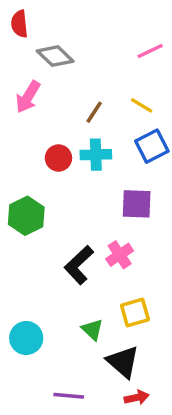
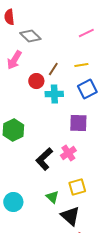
yellow line: (142, 105) -> (81, 65), turned -40
red circle: (58, 158) -> (36, 81), moved

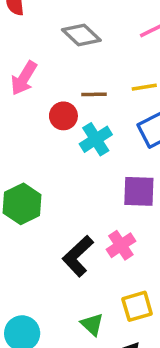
gray diamond: (30, 36) -> (81, 35), moved
brown line: (53, 69) -> (94, 94), turned 56
cyan cross: (54, 94) -> (96, 139), turned -30

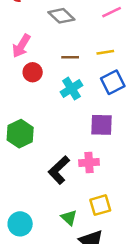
red circle: (63, 116) -> (33, 72), moved
pink cross: (121, 245) -> (89, 162), turned 30

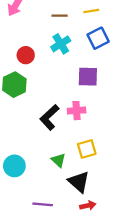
red circle: (33, 72) -> (26, 55), moved

